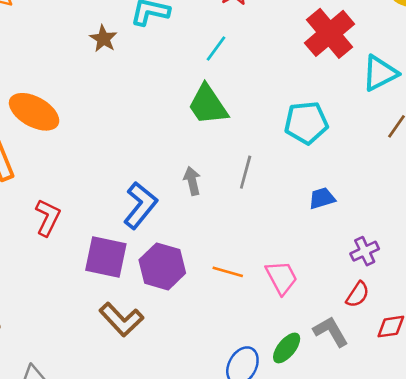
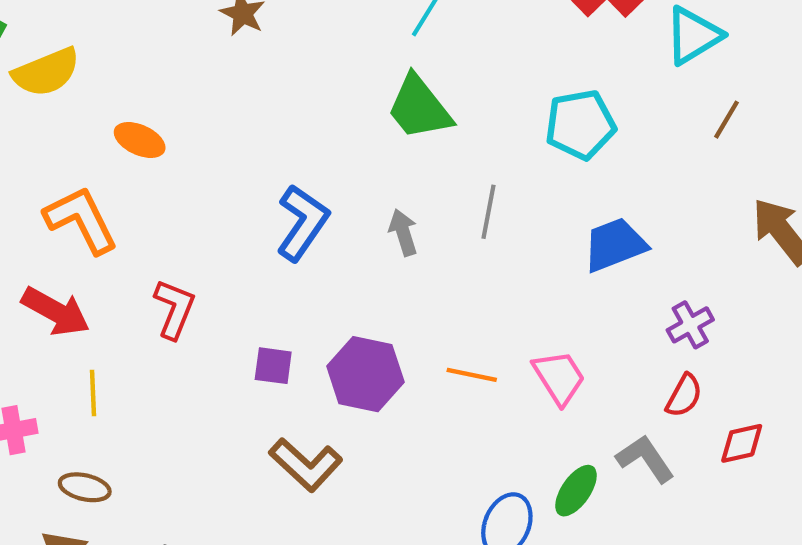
orange ellipse: (34, 112) -> (140, 140), size x0.6
blue trapezoid: (322, 198) -> (615, 245), size x1.5
blue L-shape: (140, 205) -> (302, 223), moved
purple square: (106, 257) -> (273, 366), size x0.6

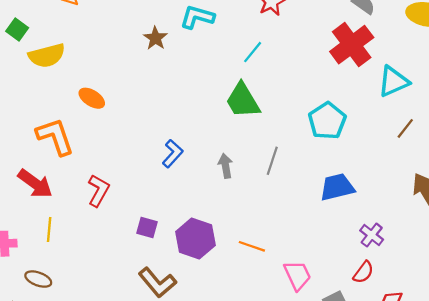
cyan pentagon: (580, 125) -> (327, 121), turned -30
blue L-shape: (302, 223) -> (173, 154), size x0.7
purple cross: (690, 325) -> (372, 235), turned -30
pink trapezoid: (559, 377) -> (297, 275), moved

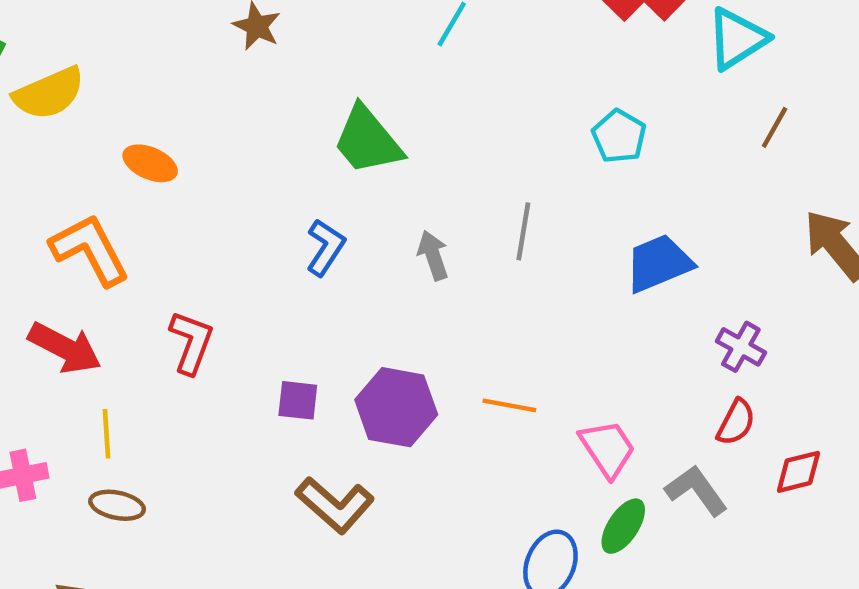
green trapezoid: (243, 101) -> (368, 140), moved
cyan pentagon: (327, 121) -> (619, 136), size x0.7
brown ellipse: (38, 279) -> (117, 505), moved

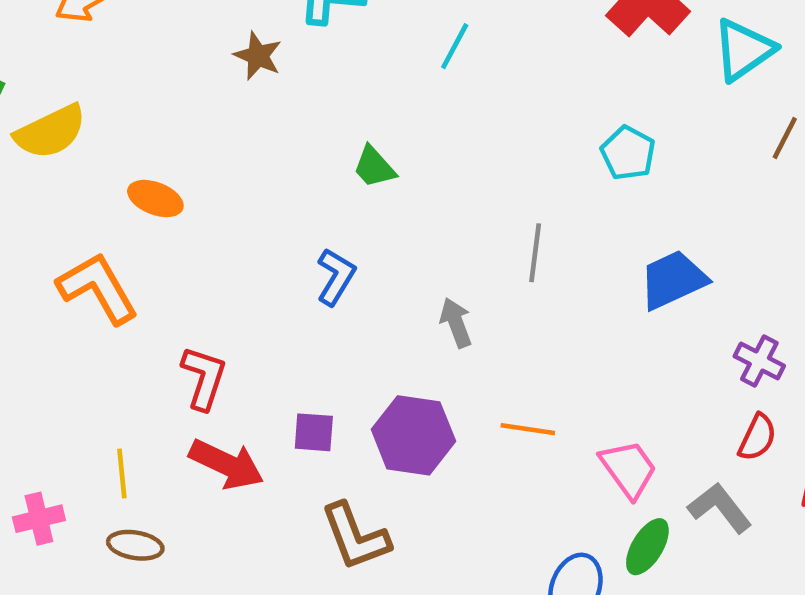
green trapezoid: (368, 140) -> (374, 167), size x0.6
gray arrow: (433, 255) -> (456, 323), moved
red arrow: (65, 348) -> (227, 464), moved
brown L-shape: (335, 505) -> (355, 537), turned 30

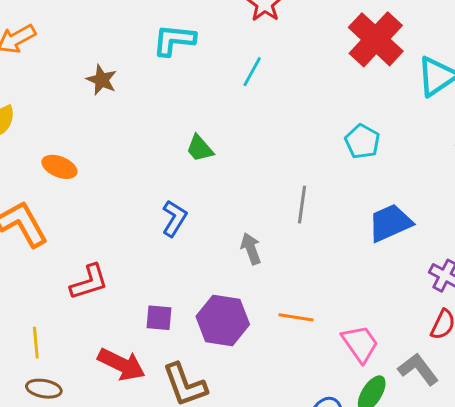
brown star: (258, 56) -> (102, 80), moved
red L-shape: (204, 378) -> (89, 282), turned 54
red arrow: (227, 464) -> (121, 364), moved

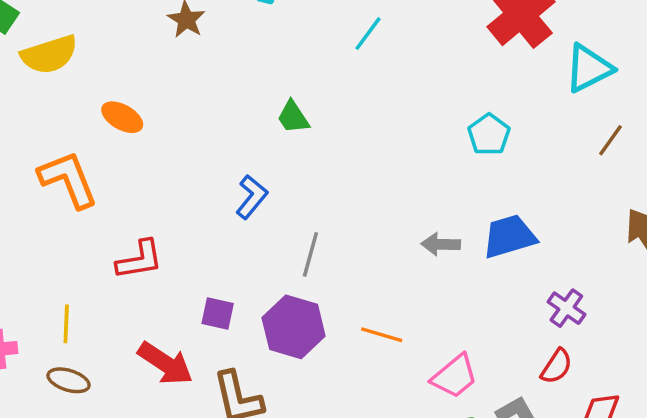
gray line: (302, 205) -> (310, 254), moved
gray arrow: (251, 249) -> (441, 244), moved, turned -76
pink trapezoid: (360, 344) -> (454, 376), turned 78

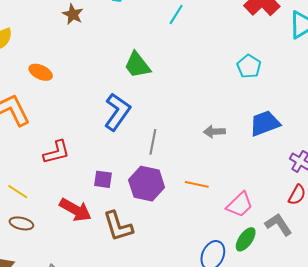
green trapezoid: (293, 117) -> (137, 65), size x1.4
blue L-shape: (252, 197) -> (117, 112), size x1.5
gray arrow: (441, 244) -> (214, 132), moved
yellow line: (66, 324) -> (18, 192), turned -55

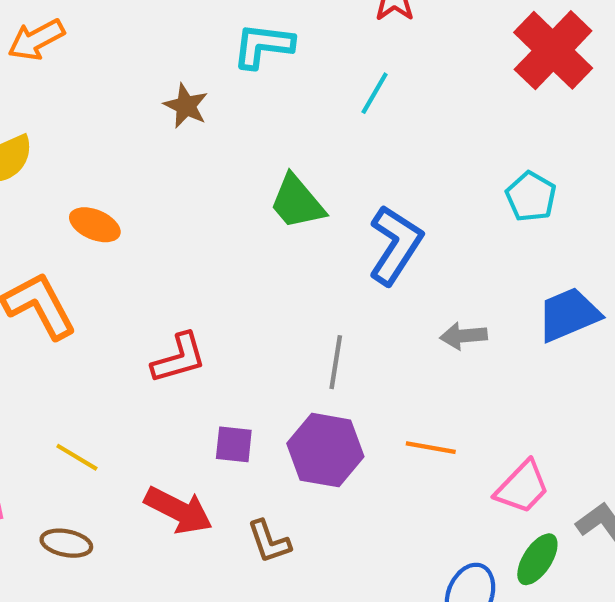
brown star: (73, 14) -> (186, 106), moved
blue L-shape: (117, 112) -> (395, 245), moved
red L-shape: (56, 152) -> (179, 358), moved
yellow line: (18, 192) -> (77, 457), moved
brown L-shape: (118, 226) -> (269, 542), size x0.7

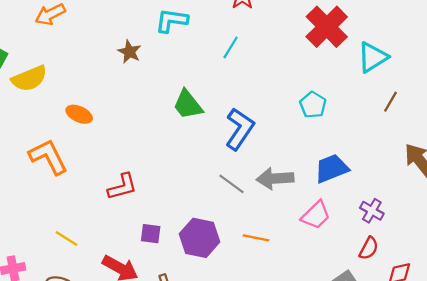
gray arrow: (464, 336) -> (275, 178), size x1.5
gray line: (336, 362) -> (232, 184), moved, turned -64
pink trapezoid: (522, 487) -> (316, 215), moved

